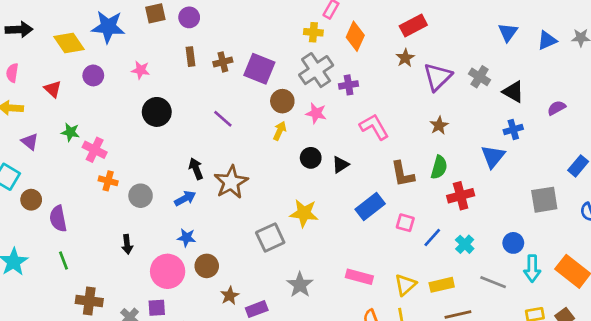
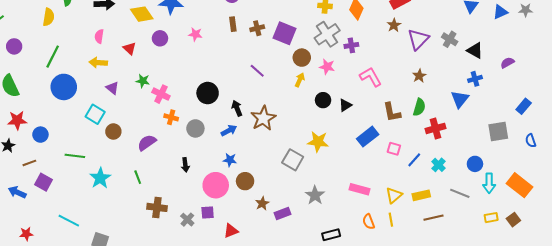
black circle: (157, 112) -> (208, 93), moved
purple semicircle: (58, 219) -> (147, 143), moved, turned 66
gray square: (270, 238) -> (293, 160), turned -35

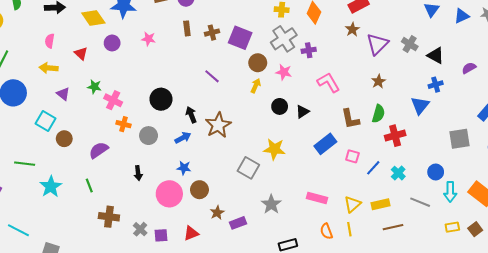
purple square: (208, 213) -> (161, 235), moved
red triangle: (231, 231) -> (191, 233), moved

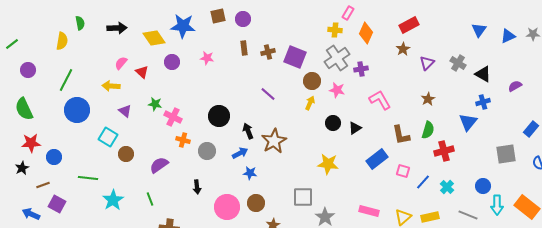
pink semicircle: (50, 41) -> (121, 63), moved, turned 32
purple triangle: (377, 44) -> (427, 63), size x0.7
blue star: (184, 168) -> (250, 173), moved
gray square: (248, 168) -> (303, 197), moved, turned -30

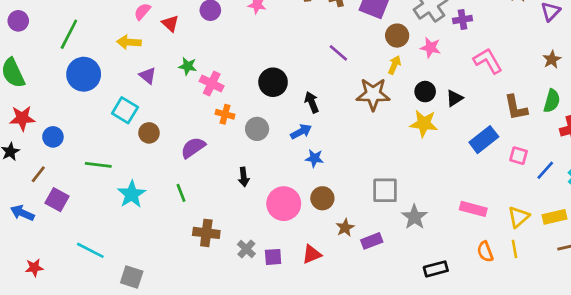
brown star: (274, 141) -> (373, 94), moved, turned 30
yellow star: (328, 164) -> (424, 124), moved
brown line: (43, 185) -> (38, 174), turned -32

